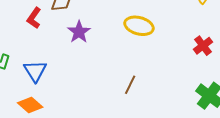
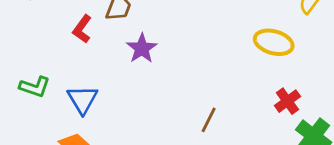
yellow ellipse: (139, 26) -> (274, 42), moved
red cross: (203, 46) -> (287, 101), moved

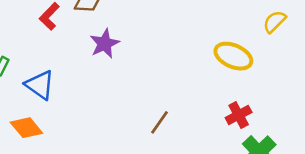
blue triangle: (82, 100) -> (40, 85), turned -32

